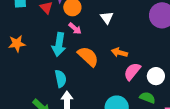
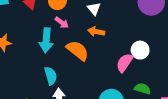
orange arrow: (119, 53) -> (96, 32), moved
white circle: (156, 76) -> (140, 50), moved

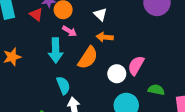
white circle: (140, 50) -> (117, 74), moved
orange semicircle: (78, 51) -> (88, 58), turned 90

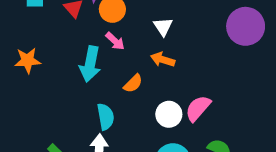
orange semicircle: (88, 58) -> (133, 84), size x0.6
cyan semicircle: (63, 85) -> (106, 117), moved

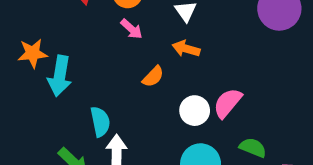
cyan arrow: (90, 64) -> (60, 76), moved
cyan semicircle: (106, 117) -> (100, 122), moved

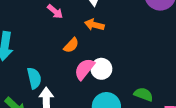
pink semicircle: (228, 103) -> (84, 69), moved

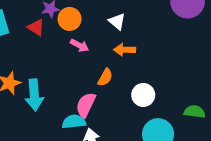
pink semicircle: (84, 69) -> (86, 105), moved
cyan semicircle: (34, 78) -> (74, 122), turned -70

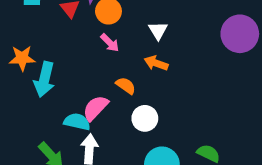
orange semicircle: (105, 77) -> (126, 86), turned -102
white circle: (143, 95) -> (145, 118), moved

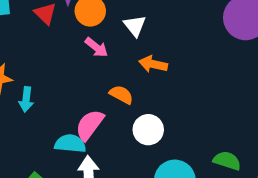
white triangle: (158, 31) -> (135, 26), moved
cyan arrow: (44, 79) -> (26, 99), size x0.6

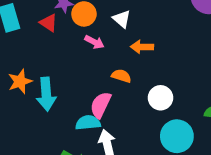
cyan arrow: (26, 99) -> (46, 94), size x1.6
white circle: (148, 130) -> (160, 98), moved

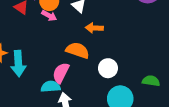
pink arrow: (94, 42) -> (49, 16), moved
orange semicircle: (121, 76) -> (78, 50), size x1.5

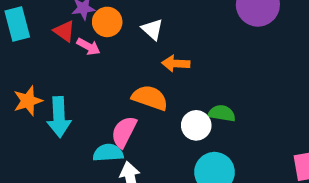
pink arrow: (49, 16) -> (88, 47), moved
green semicircle: (151, 81) -> (222, 113), moved

